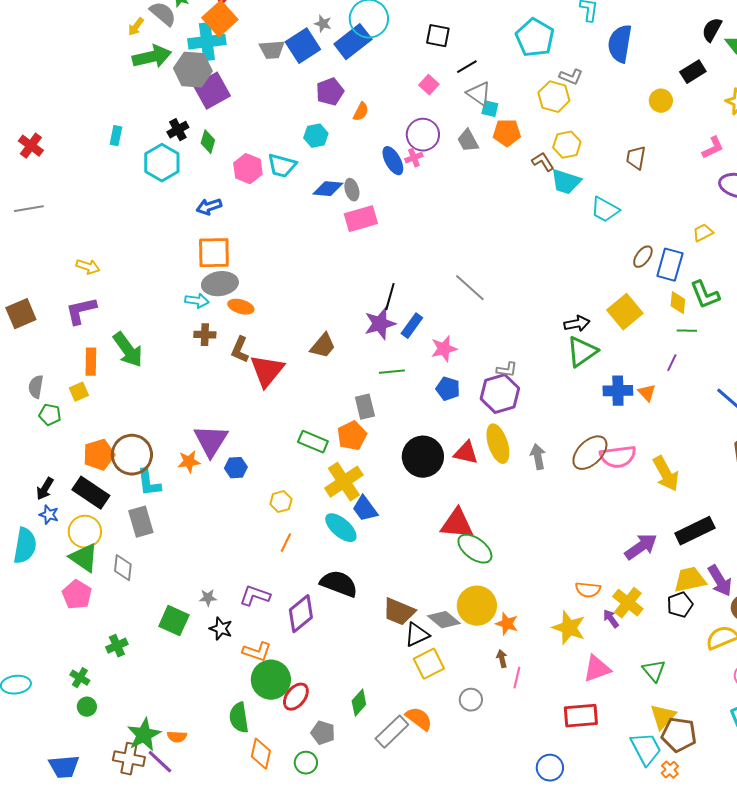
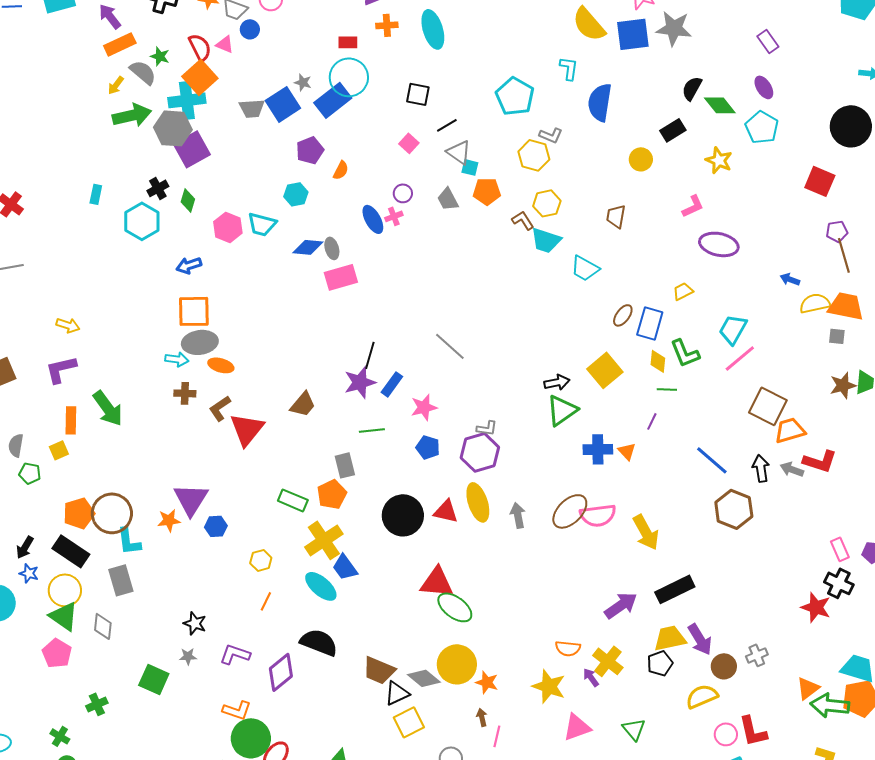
purple circle: (423, 135) -> (403, 193), size x0.6
brown L-shape: (240, 350) -> (220, 408), turned 32
black star: (221, 629) -> (195, 623), moved

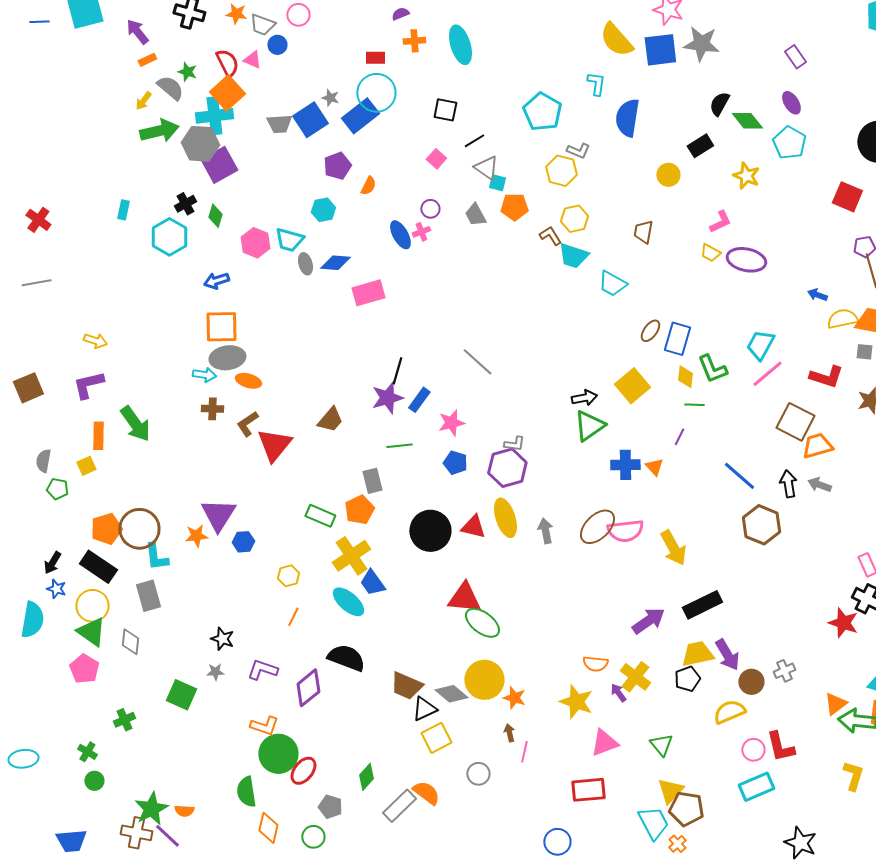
orange rectangle: (120, 44) -> (147, 60), size x0.6
gray ellipse: (332, 248) -> (305, 264), moved
yellow trapezoid: (683, 291) -> (710, 253), moved, turned -125
red L-shape: (820, 461) -> (826, 377), moved

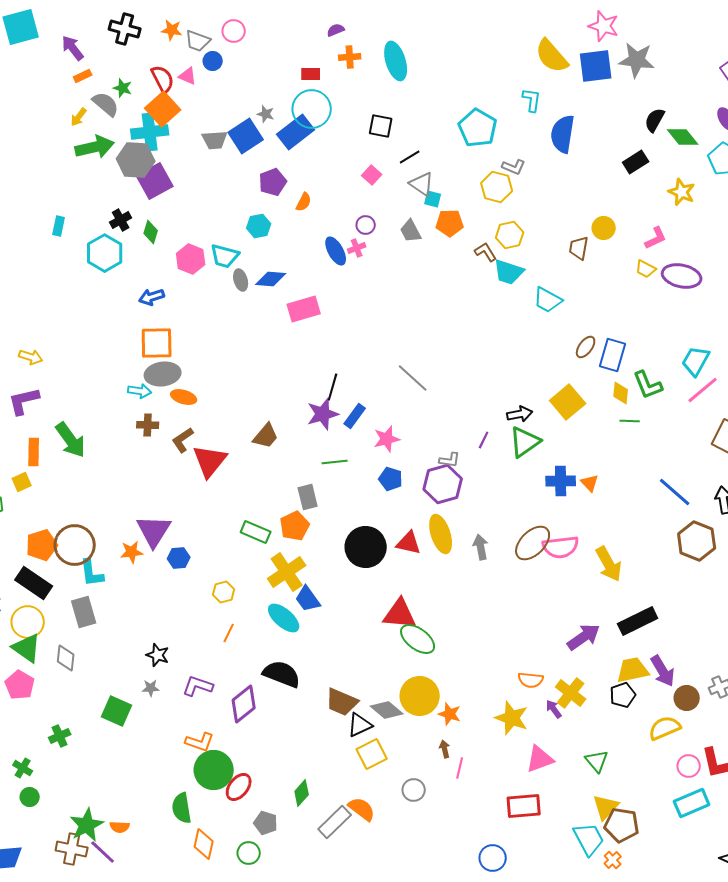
yellow circle: (668, 175) -> (604, 228), moved
purple line: (679, 437) -> (484, 440), moved

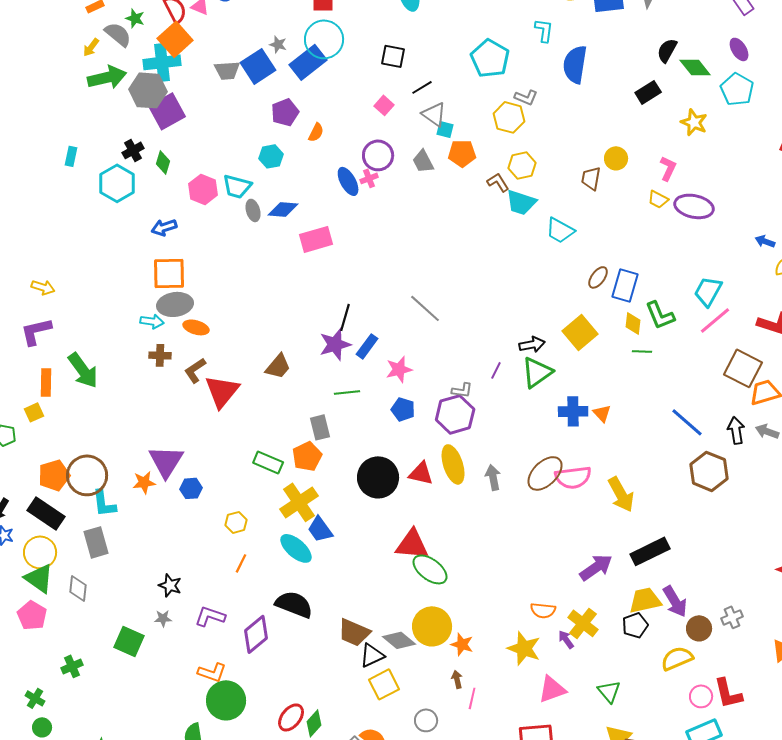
purple circle: (366, 225) -> (378, 155), size x1.6
pink L-shape: (656, 238) -> (668, 168), turned -40
red ellipse: (239, 787) -> (291, 717), moved

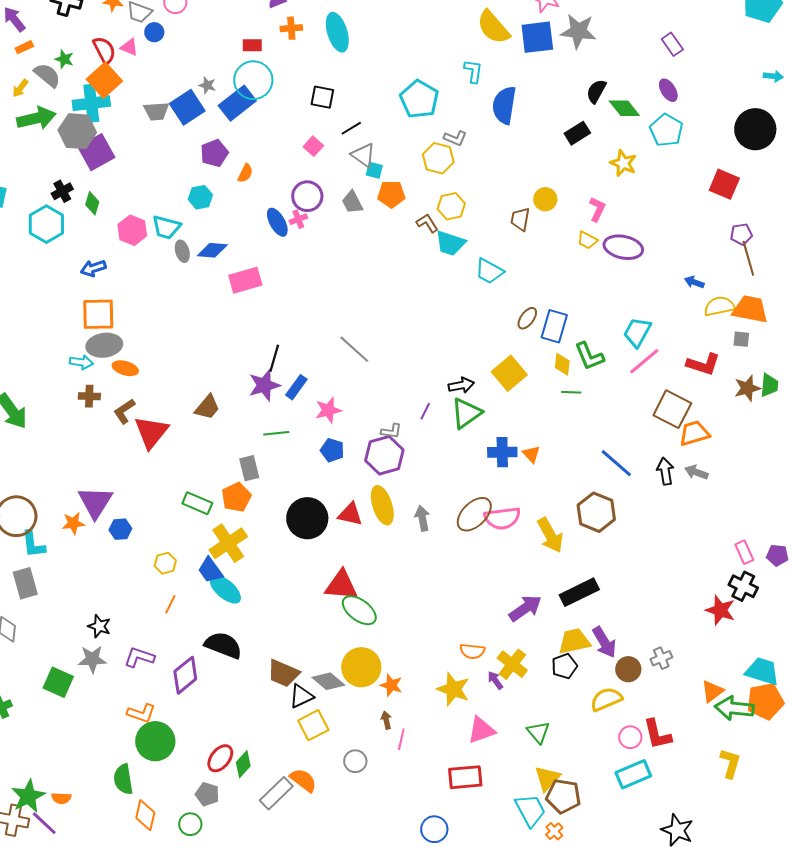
brown hexagon: (709, 471) -> (596, 512), moved
blue trapezoid: (320, 529) -> (210, 570), moved
gray star: (163, 618) -> (92, 659), size x1.6

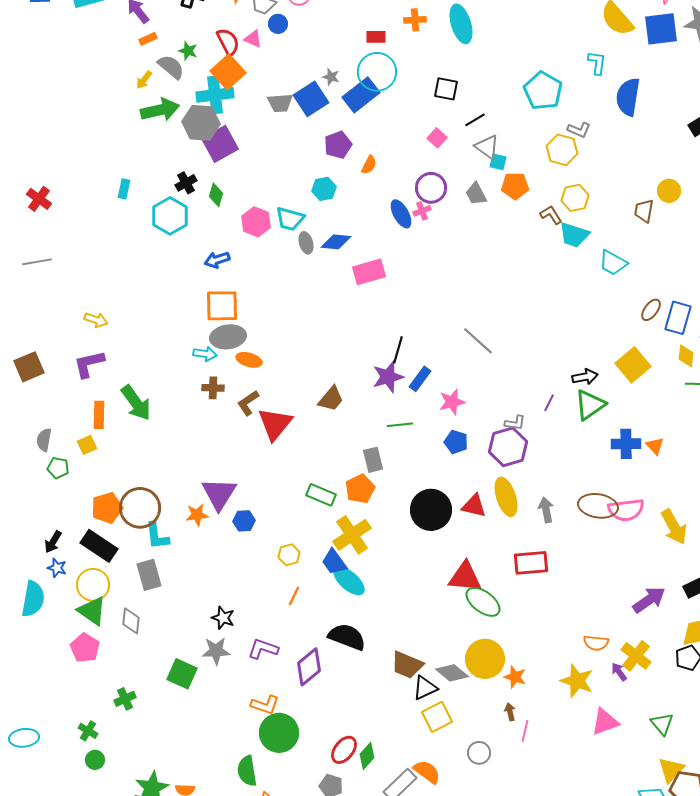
brown ellipse: (474, 514) -> (598, 506), turned 54
red rectangle: (465, 777) -> (531, 563), moved

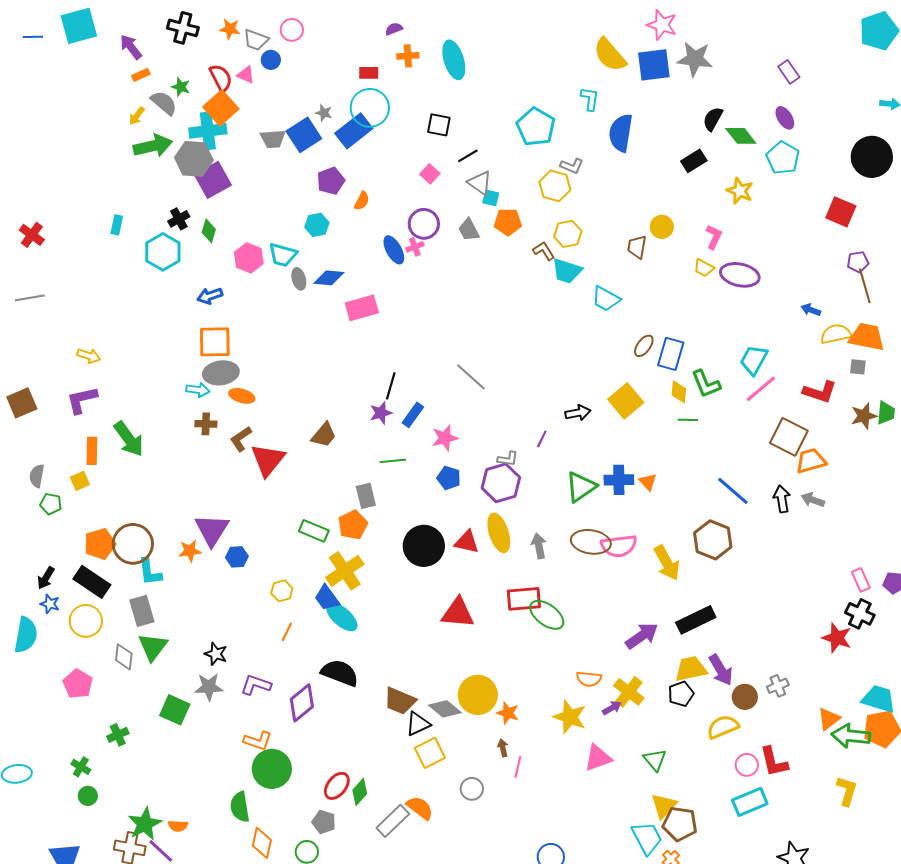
purple star: (388, 377) -> (381, 413), size x0.7
green triangle: (590, 405) -> (581, 487), moved
green ellipse: (483, 602) -> (547, 615), moved
green triangle: (92, 611) -> (153, 647), moved, turned 32
purple arrow: (619, 672) -> (612, 708), turned 96

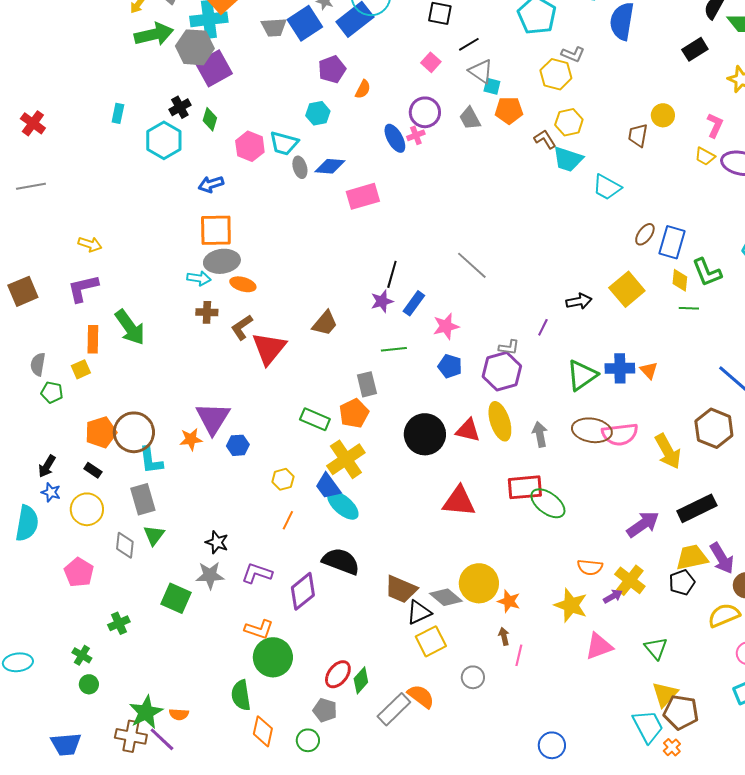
black rectangle: (92, 582) -> (93, 470), size x0.5
green triangle: (153, 647) -> (154, 535), size x0.7

